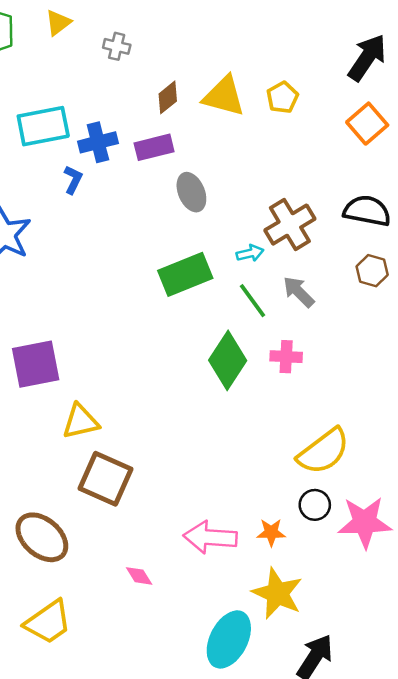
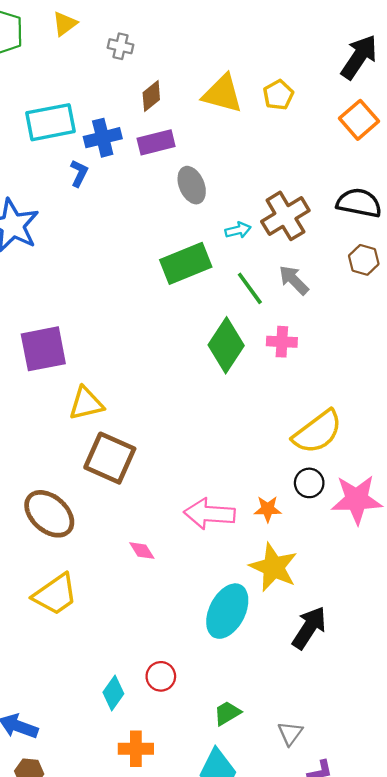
brown diamond: (168, 97) -> (151, 96), moved
cyan arrow: (250, 253) -> (238, 230), moved

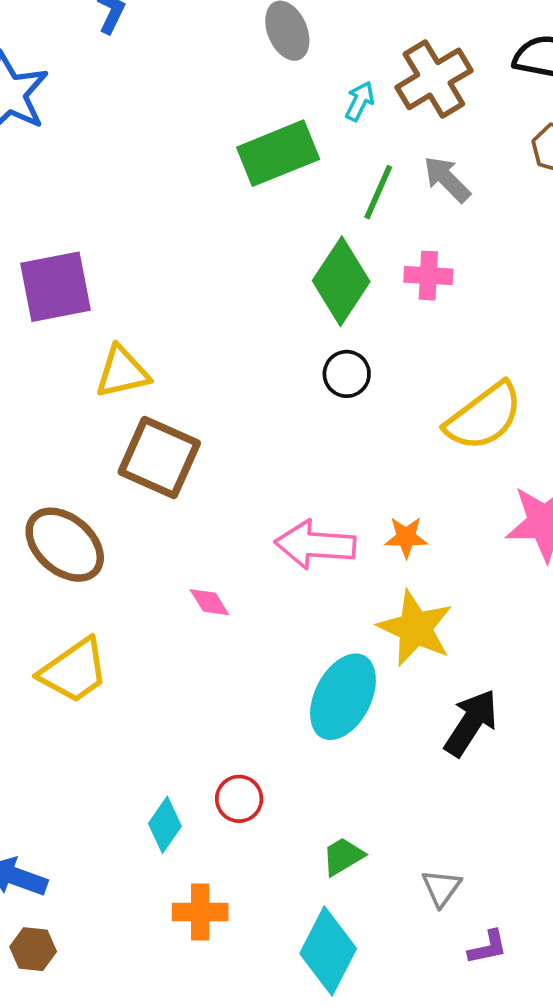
cyan arrow: (238, 230) -> (360, 101), turned -50
green line: (250, 288) -> (378, 192), turned 60
black circle: (309, 483) -> (347, 374), moved

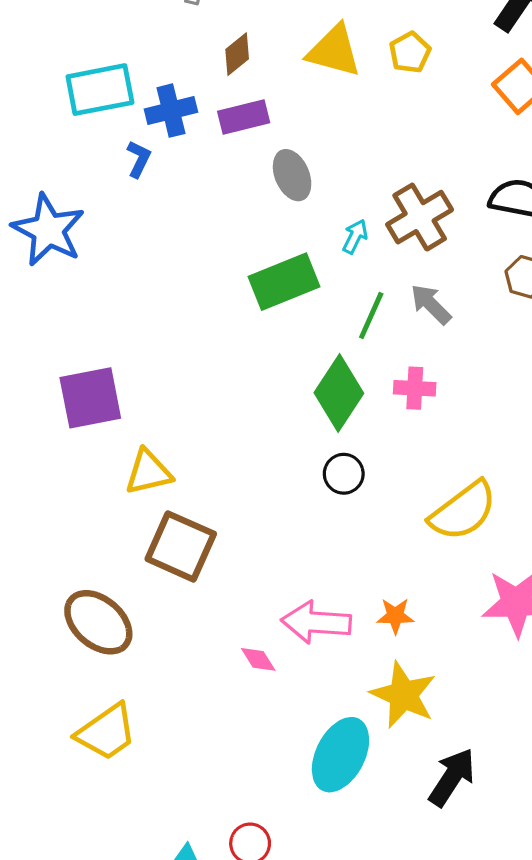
pink diamond: (209, 602) -> (258, 659), moved

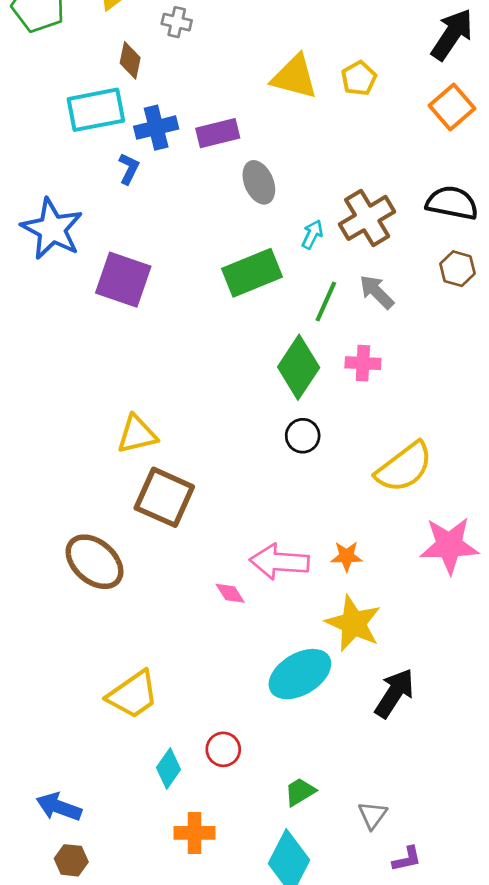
brown diamond: (237, 54) -> (130, 60), moved, turned -39
purple square: (90, 398) -> (123, 280), moved, turned 30
yellow trapezoid: (106, 732) -> (133, 695), moved
cyan ellipse: (340, 755) -> (300, 674), turned 32

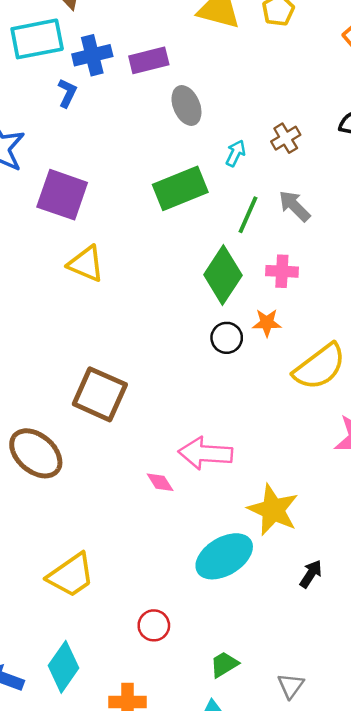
brown cross: (367, 218) -> (286, 138), size x0.6
yellow triangle: (137, 434) -> (86, 264), moved, turned 36
orange star: (347, 556) -> (267, 323), moved
black arrow: (394, 693) -> (311, 574), size x0.6
cyan diamond: (168, 769) -> (63, 667), moved, size x1.4

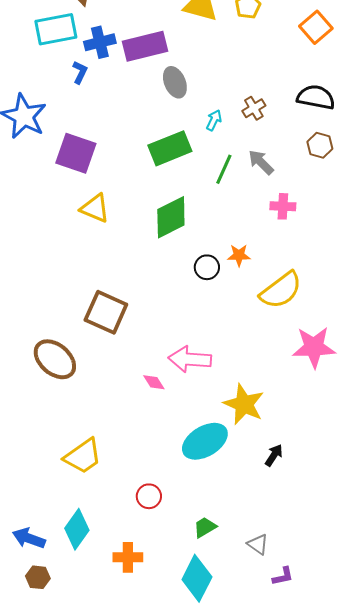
purple rectangle: (149, 60) -> (145, 46), size x1.4
pink cross: (282, 271) -> (283, 206), moved
green diamond: (223, 275) -> (171, 217), moved, turned 30
gray triangle: (291, 686) -> (258, 544), turned -30

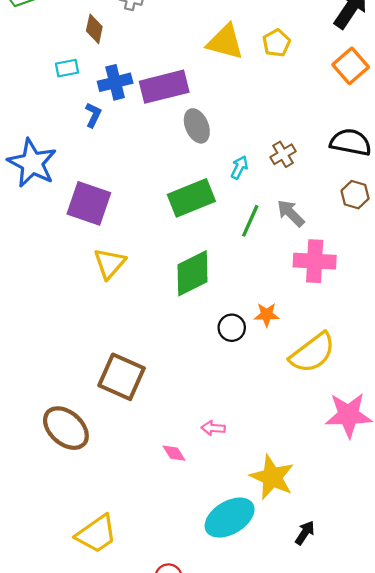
cyan rectangle: (56, 29) -> (67, 68), size x0.5
pink cross: (283, 206) -> (315, 261), size x1.5
yellow triangle: (95, 208) -> (110, 263), turned 48
pink arrow: (190, 359) -> (213, 428), size x0.5

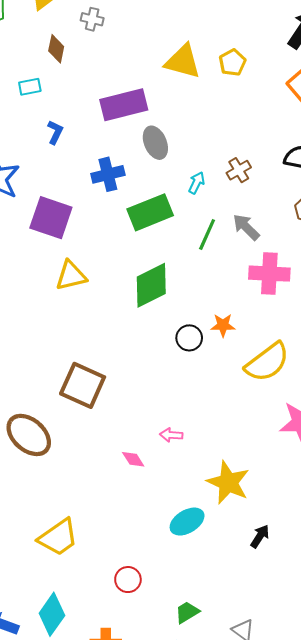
blue cross: (115, 82) -> (108, 174), moved
yellow triangle: (110, 263) -> (71, 276), turned 36
cyan ellipse: (230, 518) -> (187, 522), size x0.7

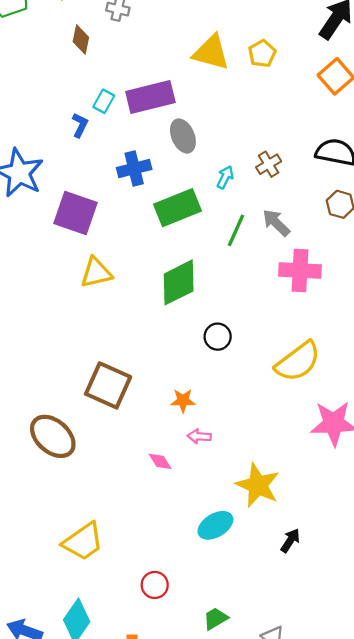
cyan rectangle: (30, 87) -> (104, 101), moved, turned -50
orange star: (223, 325) -> (183, 401), moved

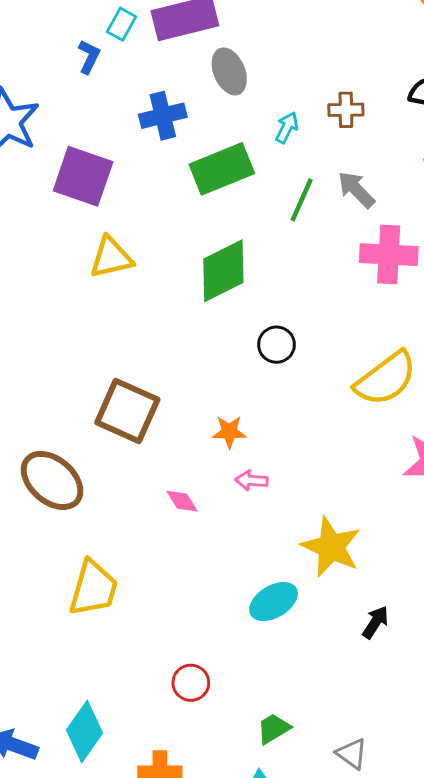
brown cross: (269, 164) -> (346, 110), turned 30
pink diamond: (160, 461) -> (182, 501), moved
yellow trapezoid: (83, 542) -> (93, 588), moved, turned -39

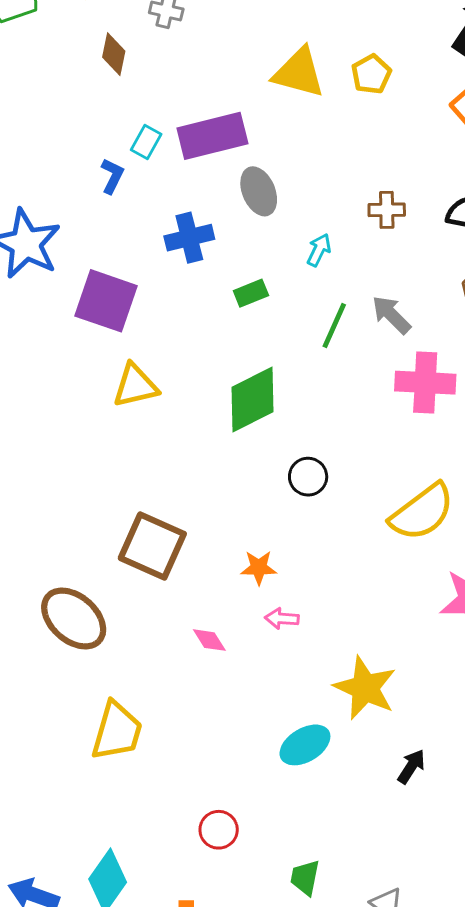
brown cross: (346, 110) -> (387, 210), moved
green rectangle: (222, 169) -> (251, 293), size x0.5
green trapezoid: (274, 729) -> (305, 878), turned -48

